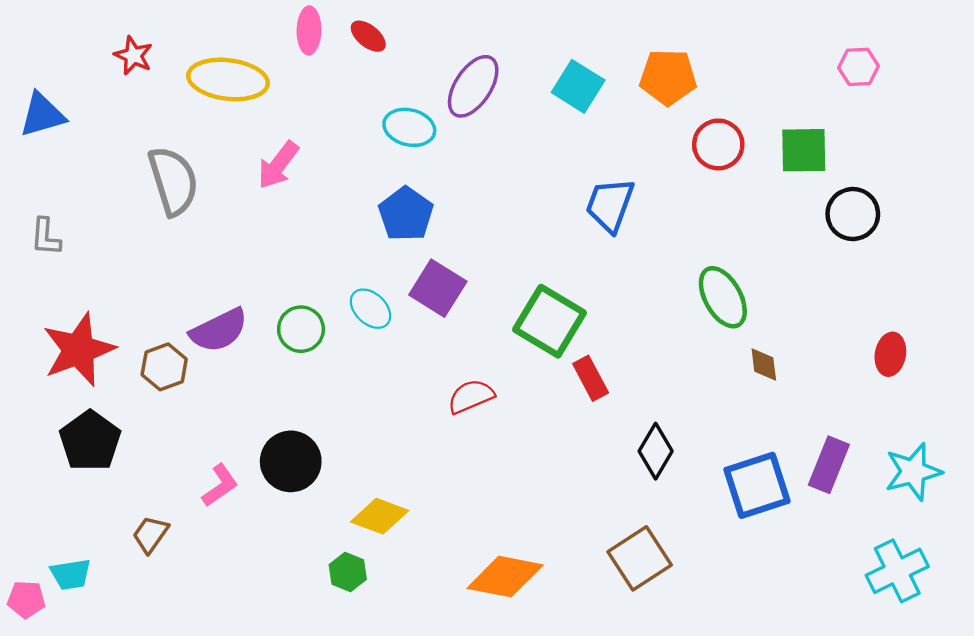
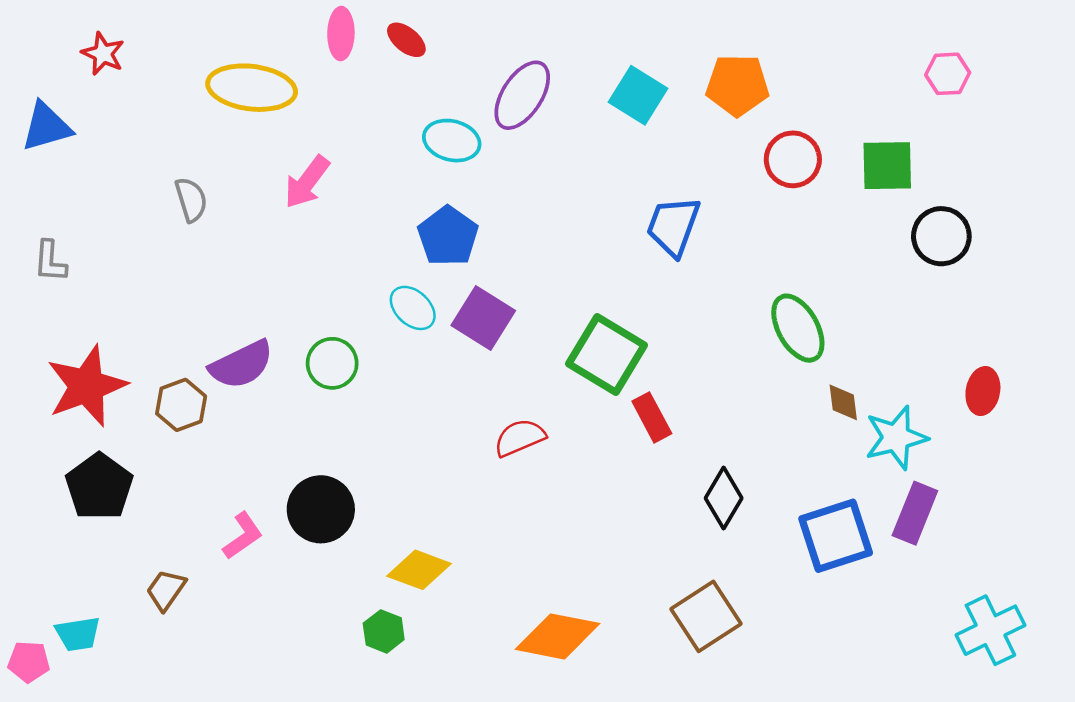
red star: (133, 56) -> (103, 54), moved
gray semicircle: (173, 181) -> (191, 200), size x0.6
cyan ellipse: (371, 309) -> (413, 308), moved
cyan star: (913, 472) -> (896, 438), moved

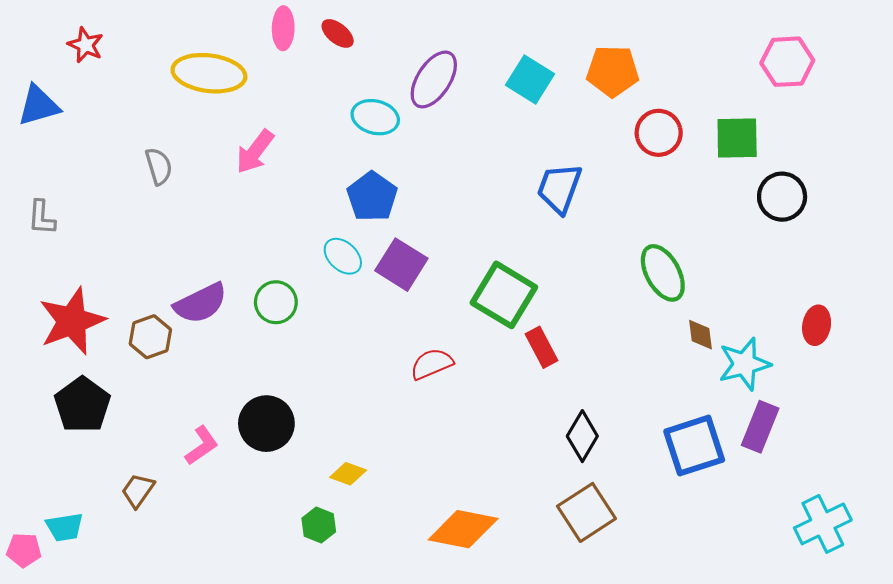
pink hexagon: (948, 74) -> (787, 62), size x1.4
black diamond: (724, 498) -> (582, 436), moved
yellow diamond: (419, 570) -> (348, 474), size x0.7

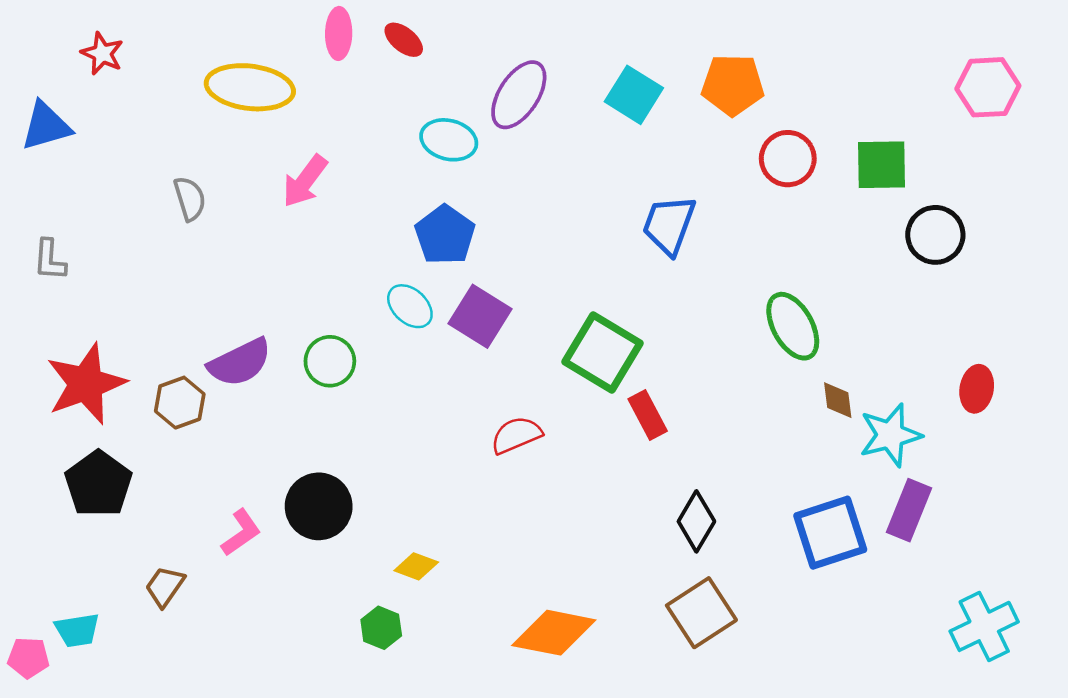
pink hexagon: (787, 62) -> (988, 87), moved

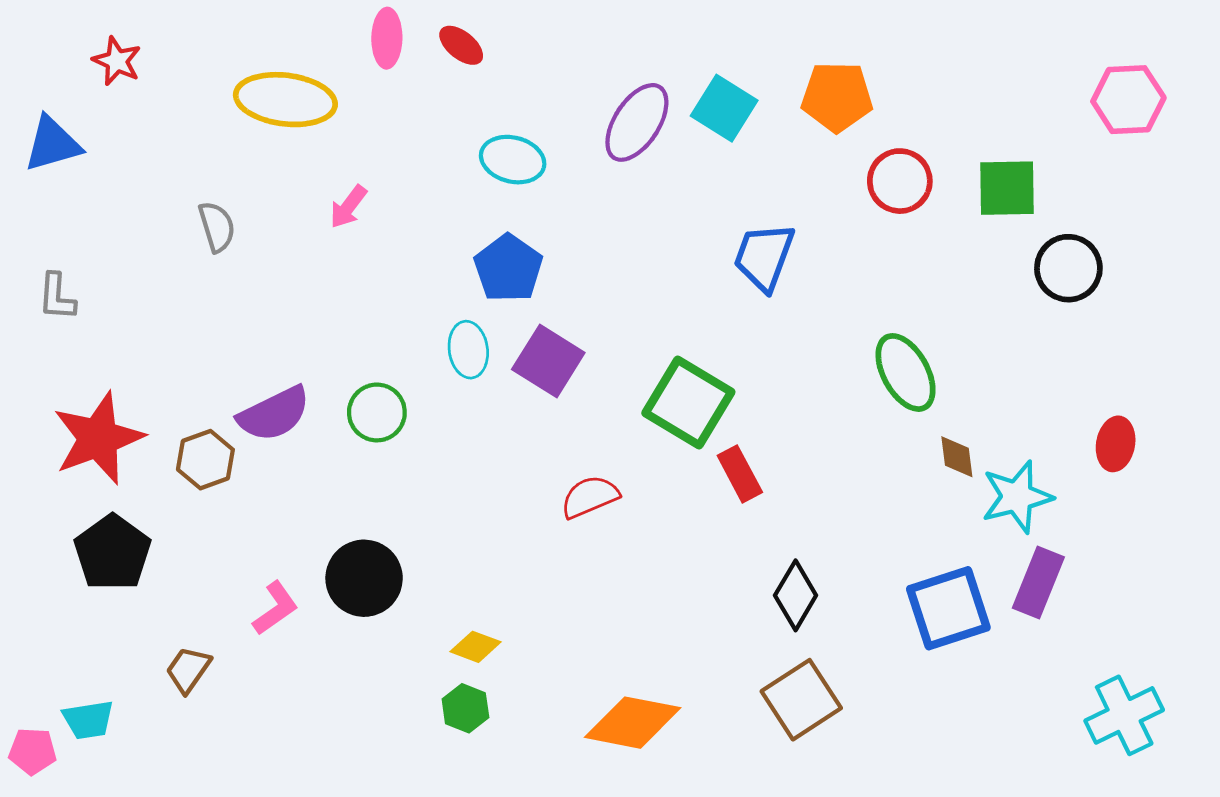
purple ellipse: (519, 95) -> (637, 122), moved
pink arrow: (305, 181) -> (348, 207), size x0.7
cyan ellipse: (410, 306) -> (468, 350), turned 39
green hexagon: (381, 628) -> (465, 708), moved

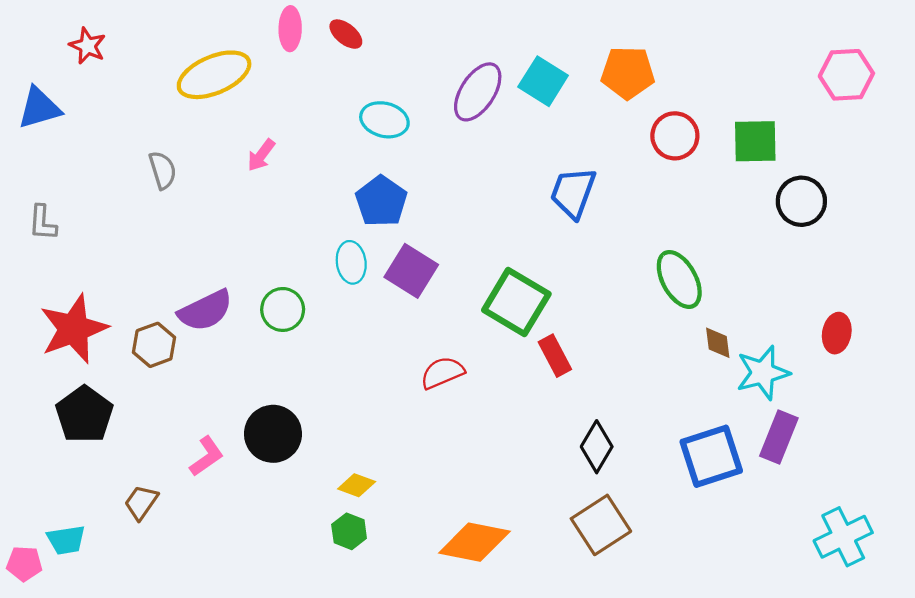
yellow ellipse: (285, 100) -> (214, 75), turned -30

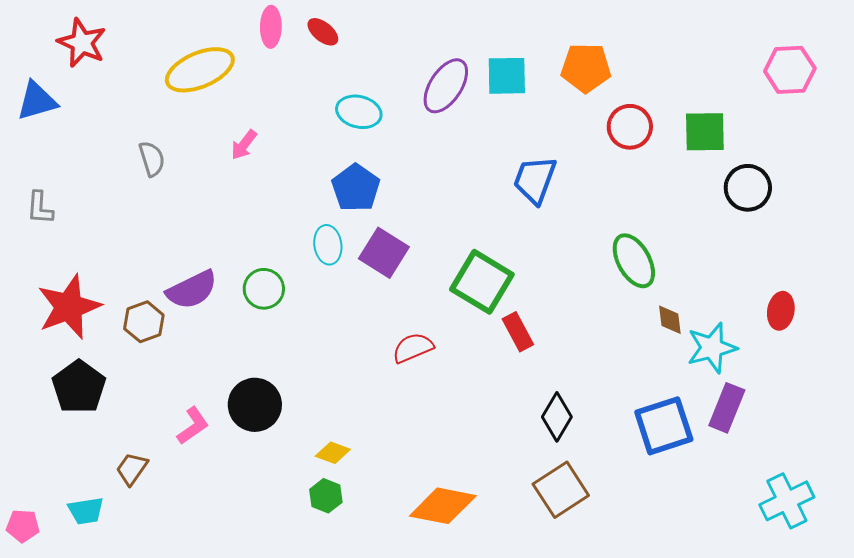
red star: (88, 46) -> (82, 43), size x1.4
cyan square: (543, 81) -> (507, 76), turned -33
cyan trapezoid: (66, 540) -> (86, 511), moved

